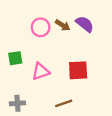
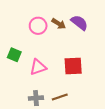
green square: (15, 58) -> (14, 55), turned 32
gray cross: (17, 103) -> (36, 98), moved

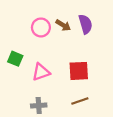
purple semicircle: (79, 23) -> (85, 24), turned 36
brown line: (60, 97) -> (80, 101), moved

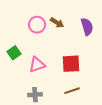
purple semicircle: (85, 24) -> (87, 27), moved
green square: (15, 59) -> (14, 53), turned 32

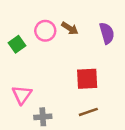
green square: (14, 53) -> (17, 44), moved
pink triangle: (37, 65) -> (22, 95), moved, turned -36

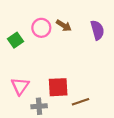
red square: (87, 79) -> (58, 87), moved

